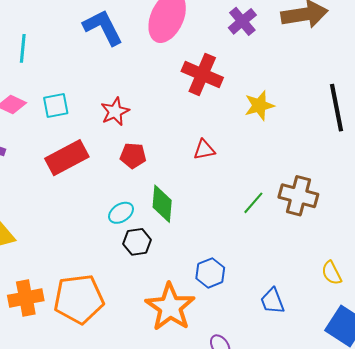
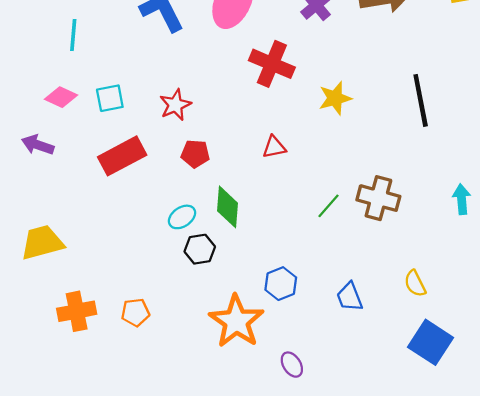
orange pentagon: (79, 299) -> (135, 312), size x0.5
blue trapezoid: (272, 301) -> (350, 297), moved

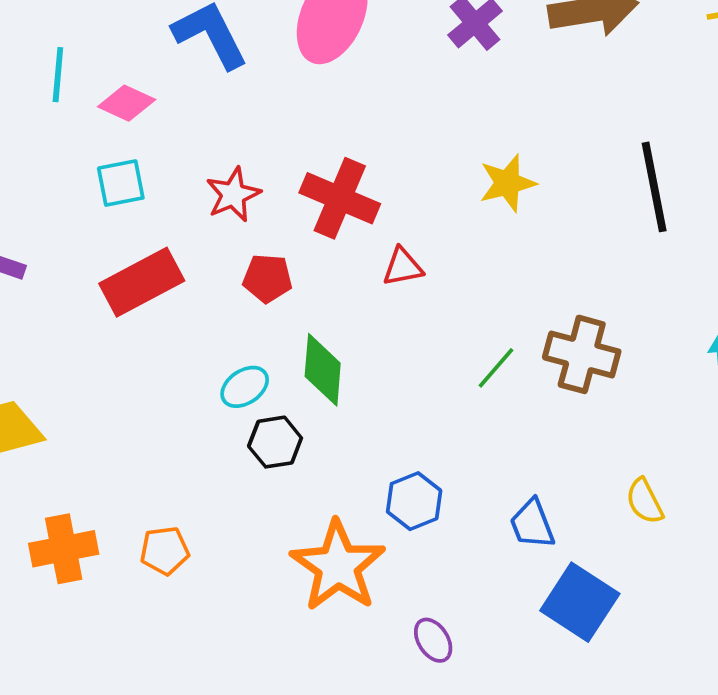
red cross: (272, 64) -> (340, 198), moved
pink diamond: (61, 97) -> (127, 103), moved
blue square: (431, 342) -> (580, 602), moved

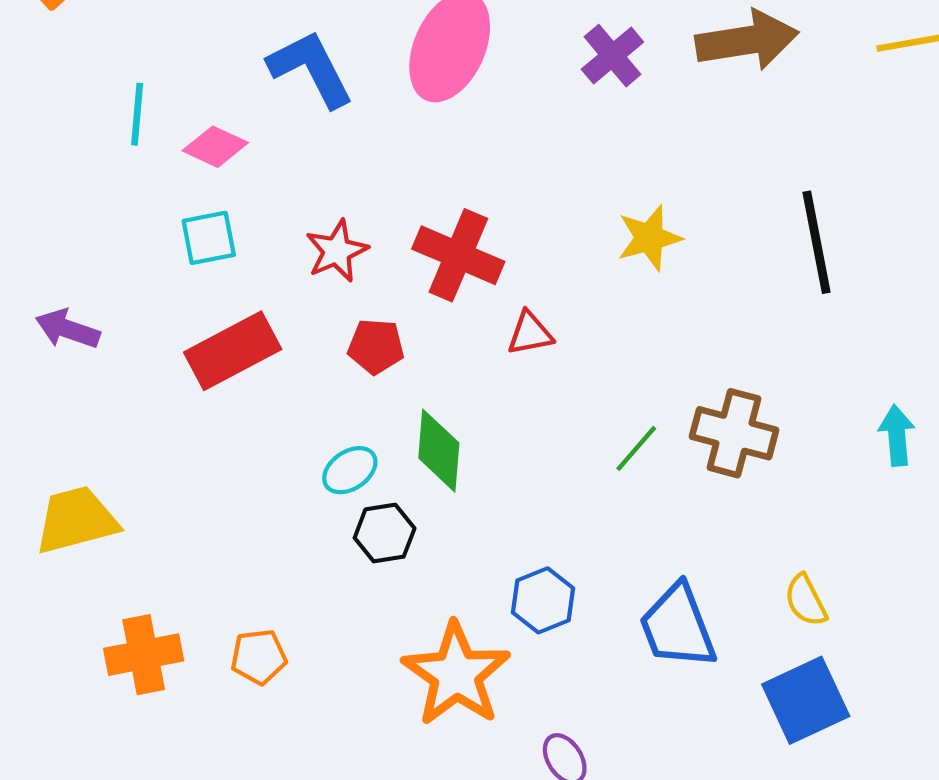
blue trapezoid: (532, 524) -> (678, 626), size x1.5
blue square: (580, 602) -> (806, 700), moved, turned 32

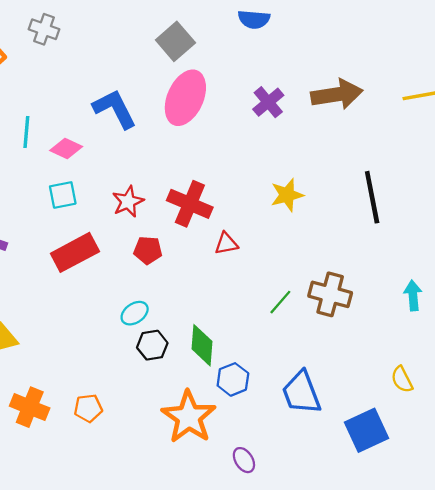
green diamond: (439, 451) -> (202, 345), moved
yellow semicircle: (806, 600) -> (402, 379), moved
orange cross: (144, 655) -> (30, 407), turned 33

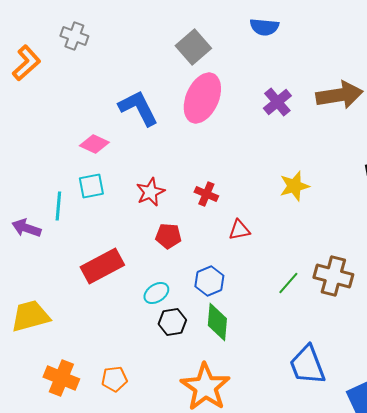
cyan line: (26, 132) -> (58, 206), moved
red cross: (190, 204) -> (206, 194), size x0.6
red rectangle: (75, 252) -> (102, 266), moved
blue hexagon: (233, 379) -> (209, 281), moved

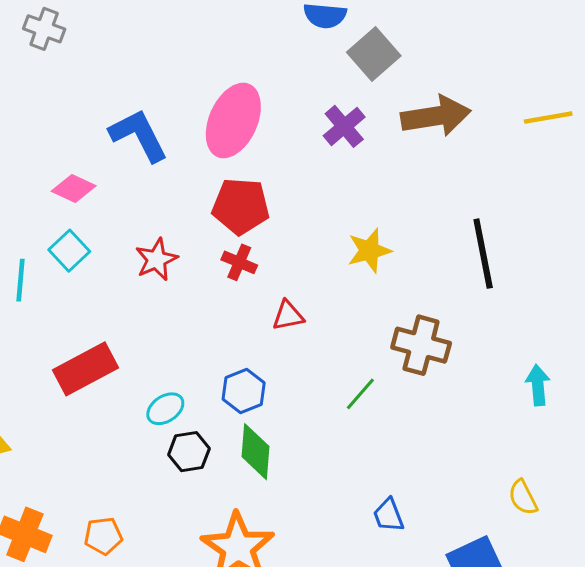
gray square: (193, 47) -> (374, 54), moved
cyan square: (91, 186) -> (69, 251), turned -32
red pentagon: (168, 236) -> (241, 206), moved, size x1.5
brown cross: (333, 276) -> (421, 345), moved
blue trapezoid: (307, 365) -> (389, 515), size x0.6

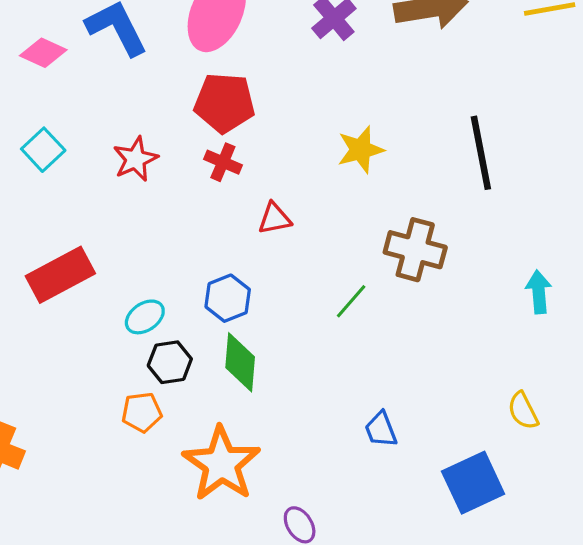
pink diamond: (74, 189) -> (43, 53), moved
orange pentagon: (103, 536) -> (142, 412), moved

